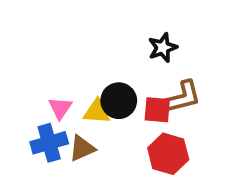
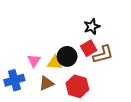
red square: (157, 110) -> (89, 48), moved, turned -35
blue cross: (49, 143) -> (14, 80), moved
red hexagon: (168, 154) -> (77, 86), moved

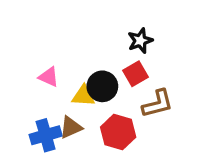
brown L-shape: (103, 54) -> (158, 104), moved
pink triangle: (34, 61) -> (49, 77), moved, turned -40
blue cross: (14, 80) -> (46, 135), moved

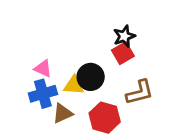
red square: (135, 74) -> (123, 53), moved
blue cross: (46, 135) -> (43, 94), moved

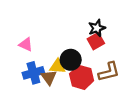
pink triangle: (43, 69) -> (26, 44), moved
brown triangle: (63, 113) -> (49, 77), moved, turned -42
red hexagon: (105, 118) -> (82, 77), moved

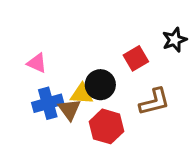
black star: (97, 28) -> (175, 40), moved
red hexagon: (82, 77) -> (106, 126), moved

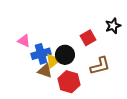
yellow triangle: (82, 94) -> (53, 61), turned -42
blue cross: (48, 103) -> (41, 54), moved
brown triangle: (69, 109) -> (45, 71), turned -35

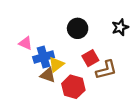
red square: (88, 38) -> (90, 58), moved
black circle: (65, 55) -> (78, 28), moved

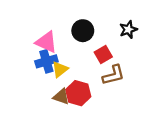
pink triangle: (26, 43) -> (46, 42), moved, size x1.5
red square: (90, 58) -> (103, 55), moved
brown triangle: (48, 75) -> (61, 97), moved

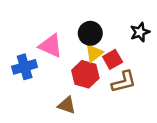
blue cross: (46, 61) -> (25, 67), moved
yellow triangle: (60, 69) -> (94, 53), moved
red hexagon: (78, 93) -> (85, 74), moved

